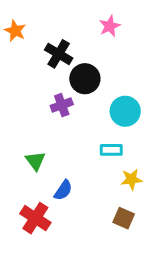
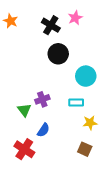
black cross: (59, 54) -> (51, 25), moved
purple cross: (62, 105) -> (42, 99), moved

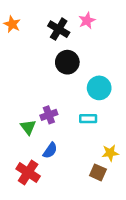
yellow star: (90, 123) -> (110, 153), moved

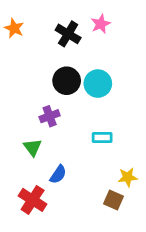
black circle: (67, 62) -> (67, 81), moved
cyan circle: (99, 88) -> (98, 84), moved
purple cross: (49, 115) -> (50, 116), moved

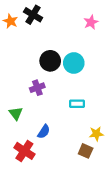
pink star: (101, 24) -> (91, 22), moved
black cross: (68, 34) -> (33, 15), moved
green triangle: (33, 147) -> (16, 113), moved

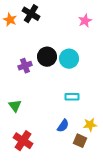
purple cross: (37, 88) -> (25, 66), moved
blue semicircle: (44, 132) -> (63, 126), moved

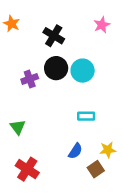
black cross: (31, 14) -> (54, 36), moved
brown square: (80, 141) -> (96, 169), turned 32

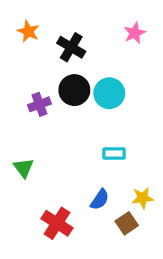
orange star: (12, 24) -> (28, 31), moved
red cross: (27, 169) -> (57, 223), moved

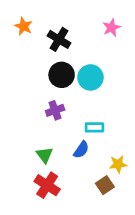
purple cross: (39, 104) -> (55, 110), moved
green triangle: (24, 168) -> (45, 155), moved
blue semicircle: (100, 200) -> (81, 150), moved

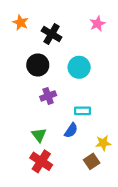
black circle: (62, 75) -> (38, 65), moved

